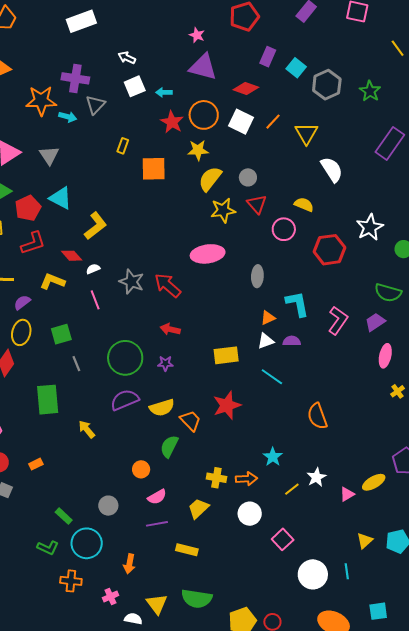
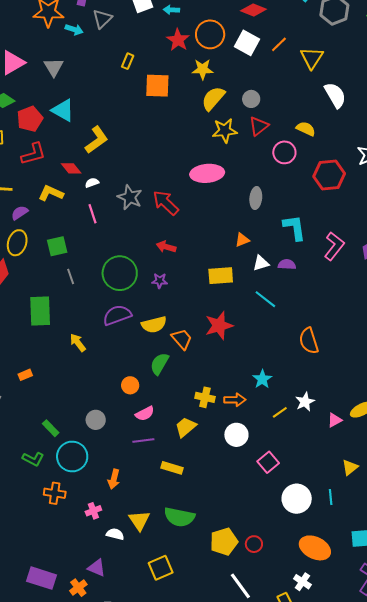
red triangle: (257, 204) -> (259, 126), turned 30
orange triangle: (268, 318) -> (242, 240), moved

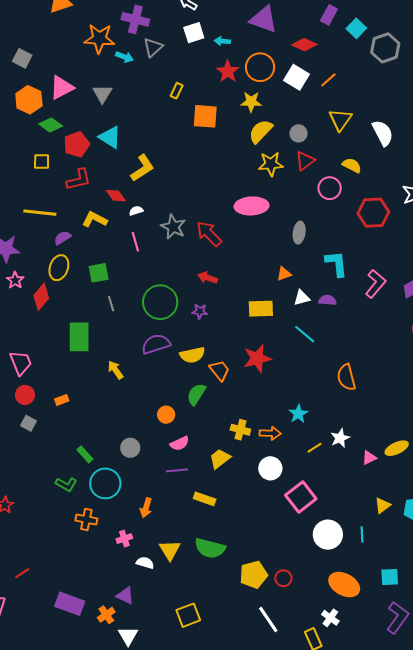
yellow triangle: (312, 58) -> (340, 120), moved
pink square: (268, 462) -> (301, 497), size x1.4
yellow square: (161, 568) -> (188, 615), moved

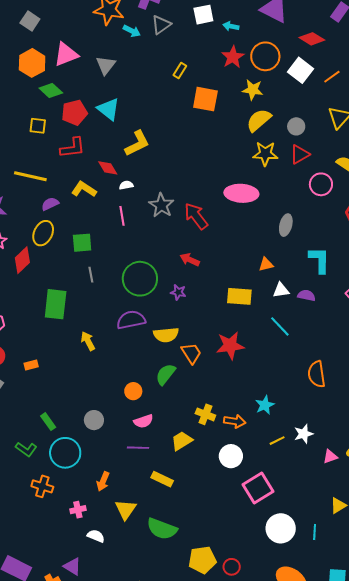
yellow triangle: (170, 550) -> (126, 510), moved

